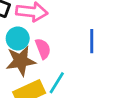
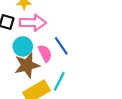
blue line: (92, 41) -> (61, 46), moved, turned -30

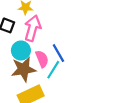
pink arrow: (33, 23) -> (33, 28), turned -80
cyan line: (59, 81) -> (53, 70), moved

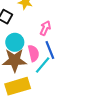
pink arrow: (33, 28) -> (45, 28), moved, size x0.6

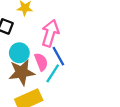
pink arrow: (45, 28) -> (50, 33), size x1.6

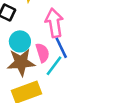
pink arrow: (50, 33) -> (54, 23), turned -30

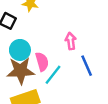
pink arrow: (54, 23) -> (71, 41), moved, size x0.6
blue line: (61, 48) -> (87, 66), moved

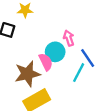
cyan circle: (20, 50) -> (55, 52), moved
cyan line: (53, 75) -> (79, 73), moved

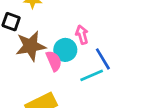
cyan line: (79, 73) -> (92, 75), turned 36
brown star: (27, 74) -> (31, 46), moved

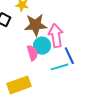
pink arrow: (82, 35) -> (56, 36), size x1.6
brown star: (31, 46) -> (36, 25), moved

